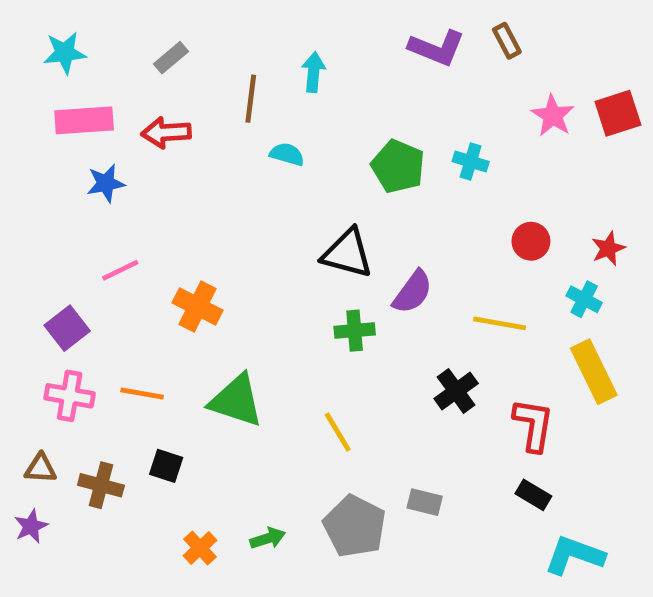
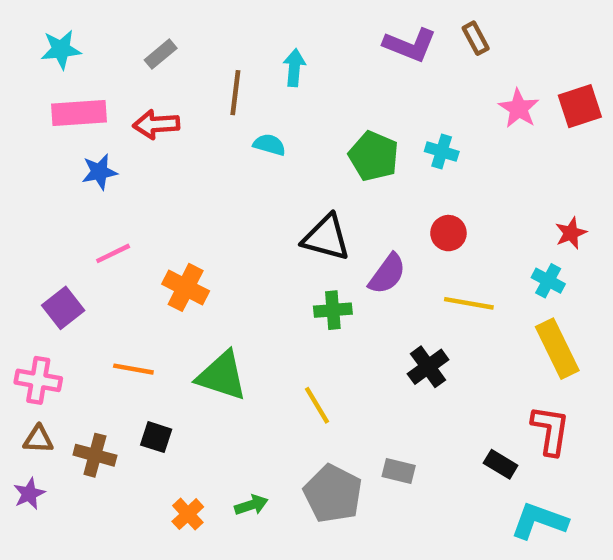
red circle: (531, 241) -> (448, 233), moved
pink cross: (70, 396) -> (38, 380), moved
red L-shape: (533, 425) -> (550, 430), moved

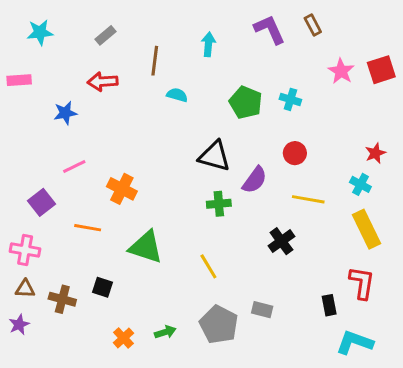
purple L-shape: (410, 45) -> (270, 29), turned -136
cyan arrow: (294, 68) -> (208, 44), moved
pink rectangle: (79, 113) -> (19, 80), moved, size x0.7
orange line: (133, 369) -> (88, 228), moved
black rectangle: (501, 464) -> (329, 305), turned 48

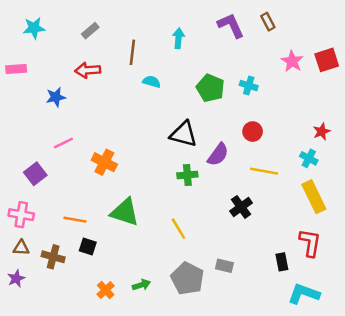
orange line: (88, 228) -> (75, 220), moved

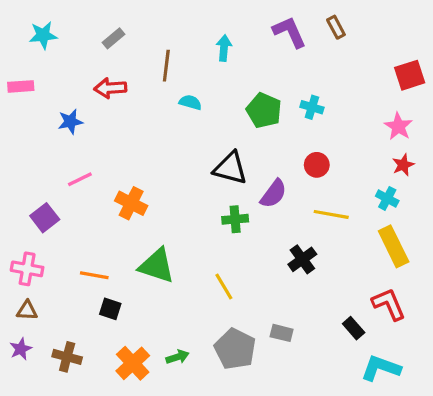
pink star: (292, 61) -> (398, 126), moved
red L-shape: (310, 243) -> (389, 304), turned -32
brown cross: (53, 257) -> (67, 357), moved
black rectangle: (282, 262) -> (354, 328), turned -30
orange cross: (106, 290) -> (133, 363), size x1.5

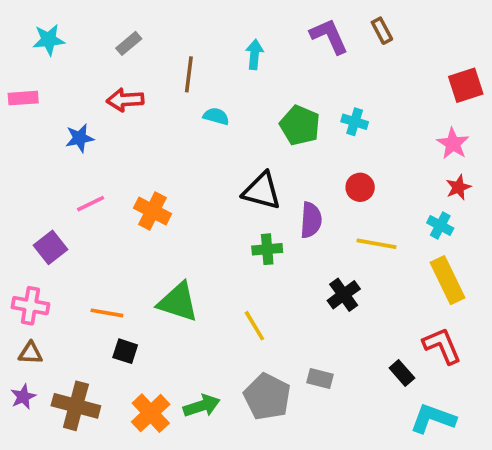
purple semicircle: (274, 194) -> (311, 220), turned -32
orange cross: (131, 203) -> (152, 211), moved
brown cross: (67, 357) -> (76, 406), size x1.4
green arrow: (178, 357) -> (202, 406), size x1.4

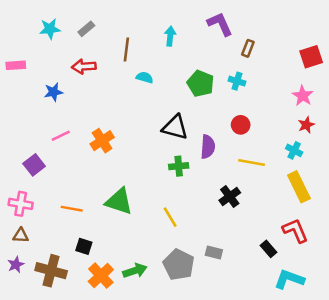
brown rectangle: (382, 31) -> (248, 48), moved, turned 49
cyan star: (49, 40) -> (50, 29), moved
orange cross: (152, 211) -> (102, 141), turned 30
black square: (125, 351) -> (84, 246), moved

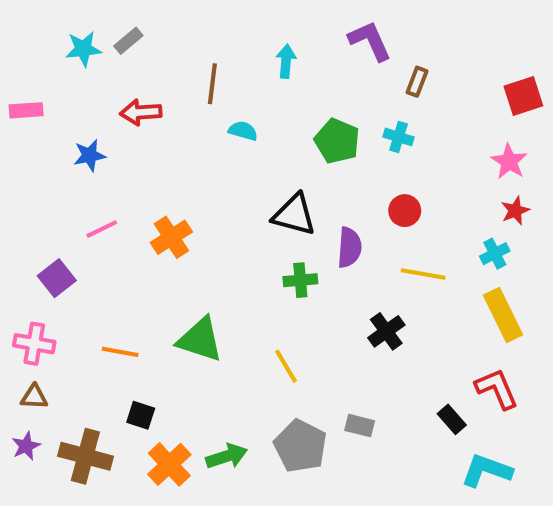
gray rectangle: (86, 29) -> (128, 41), moved
cyan cross: (294, 150) -> (495, 254), turned 35

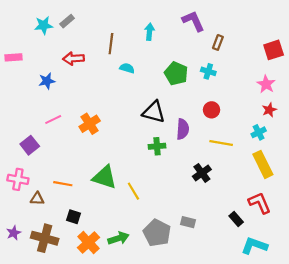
yellow line: (286, 366) -> (133, 191), moved
brown triangle: (34, 397) -> (37, 199), moved

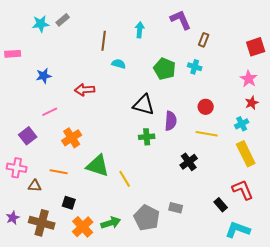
red arrow: (74, 59) -> (85, 90), moved
red circle: (212, 110) -> (206, 107), moved
orange cross: (90, 124) -> (72, 138), moved

